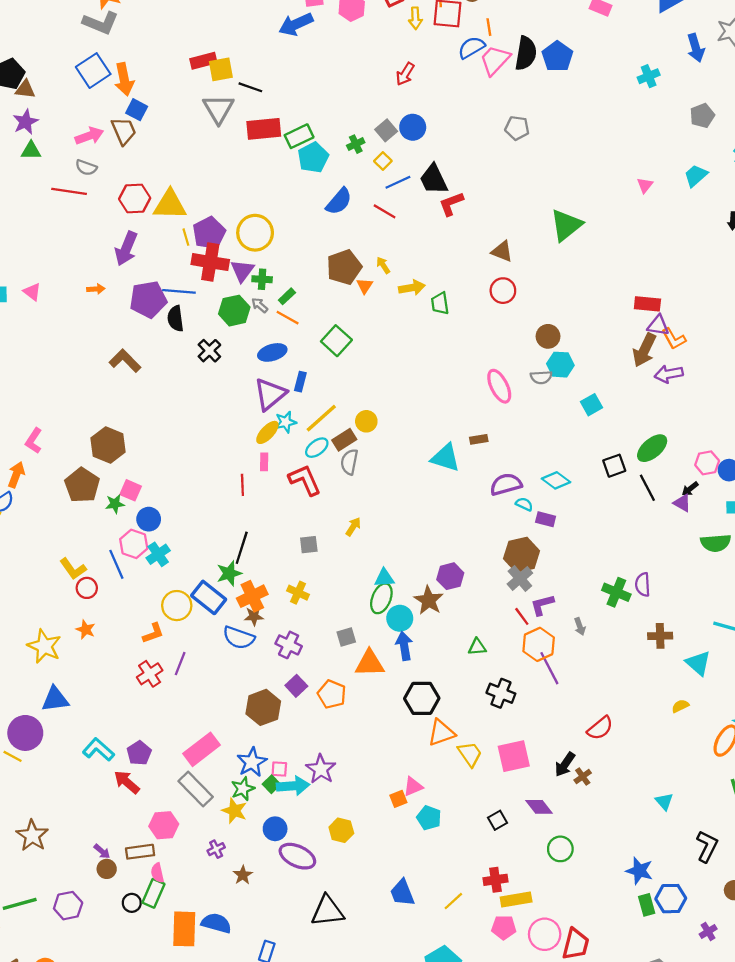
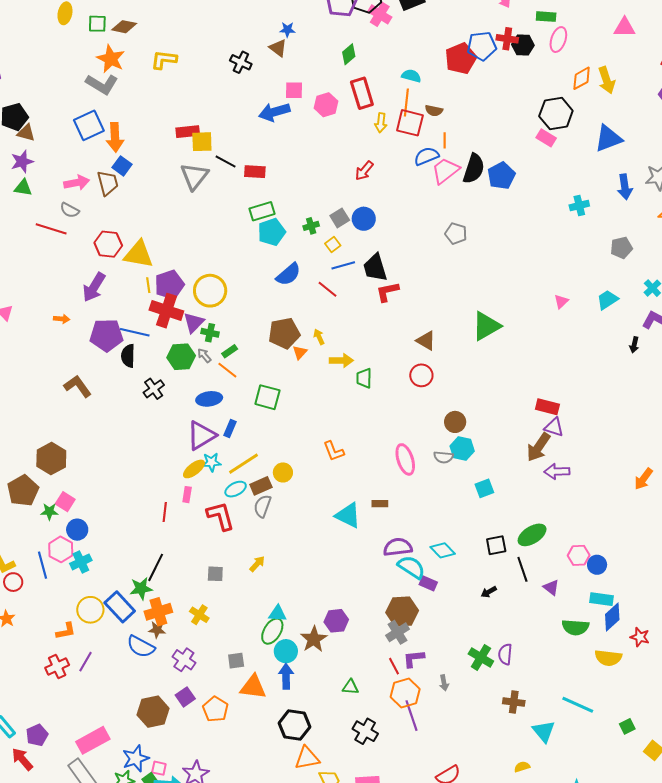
red rectangle: (264, 129) -> (255, 172), moved, size x0.7
orange L-shape: (674, 339) -> (334, 451), moved
green square: (336, 341) -> (267, 397), turned -36
black arrow: (690, 489) -> (489, 592), moved
cyan semicircle: (524, 504) -> (411, 567), size x1.8

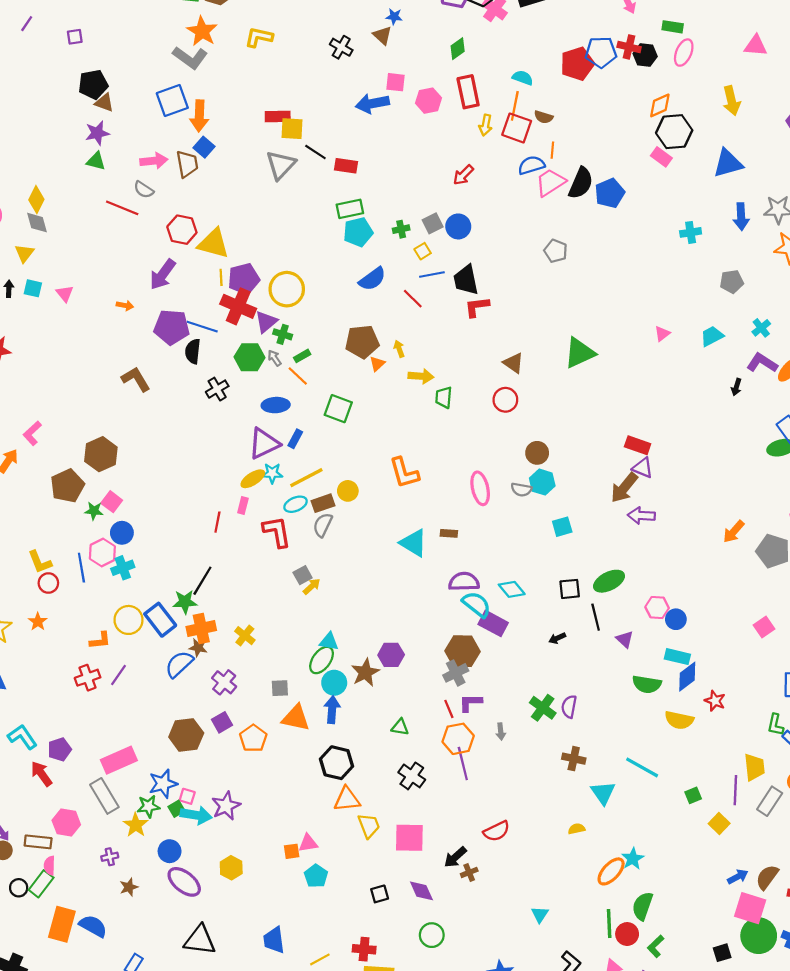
orange diamond: (582, 78) -> (660, 105), moved
orange L-shape: (334, 451) -> (404, 473), size x1.4
gray square: (215, 574) -> (303, 575), moved, turned -36
purple rectangle: (428, 583) -> (493, 623), size x1.5
blue semicircle: (141, 647) -> (179, 664), turned 104

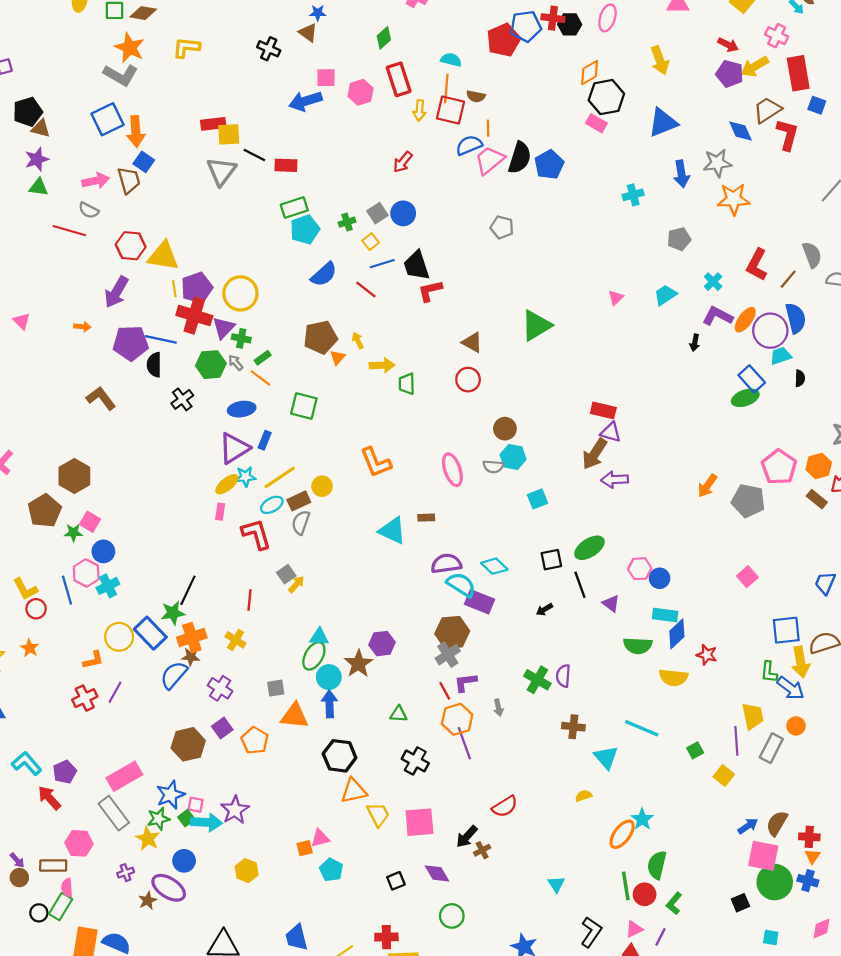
red line: (217, 522) -> (250, 600), moved
purple ellipse: (184, 882) -> (169, 888), moved

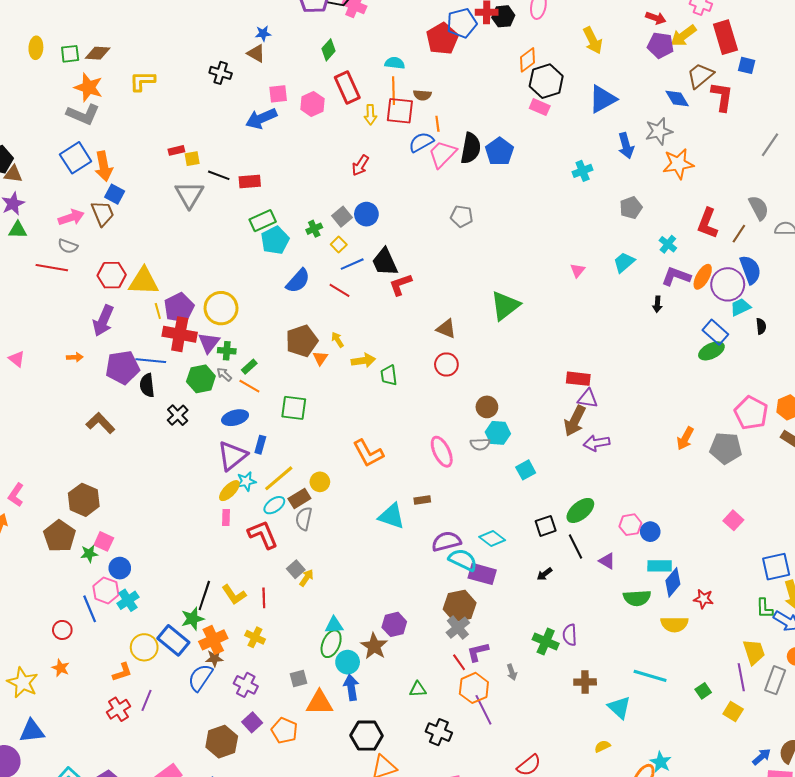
red rectangle: (213, 124) -> (176, 150), size x0.7
yellow square: (229, 134) -> (192, 159), size x0.7
yellow L-shape: (25, 589) -> (234, 595), moved

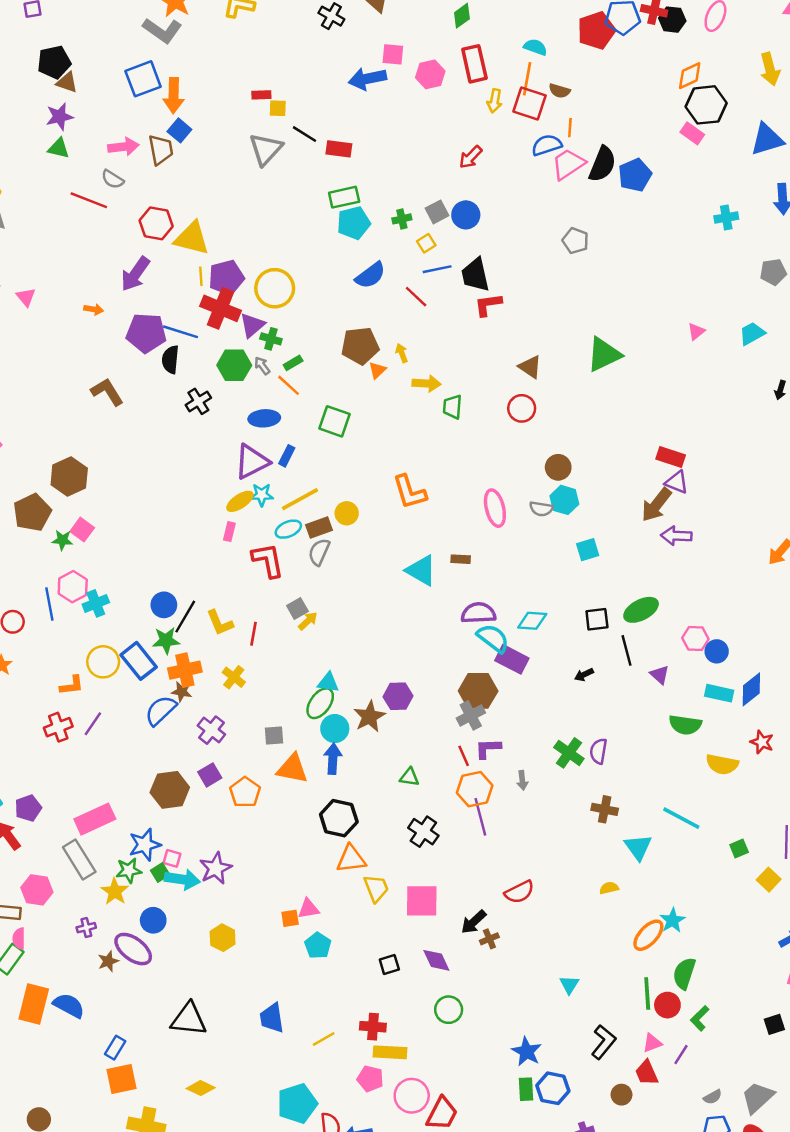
cyan diamond: (492, 539) -> (532, 621), turned -45
blue circle: (120, 568) -> (164, 605), moved
blue diamond: (673, 582) -> (751, 689), moved

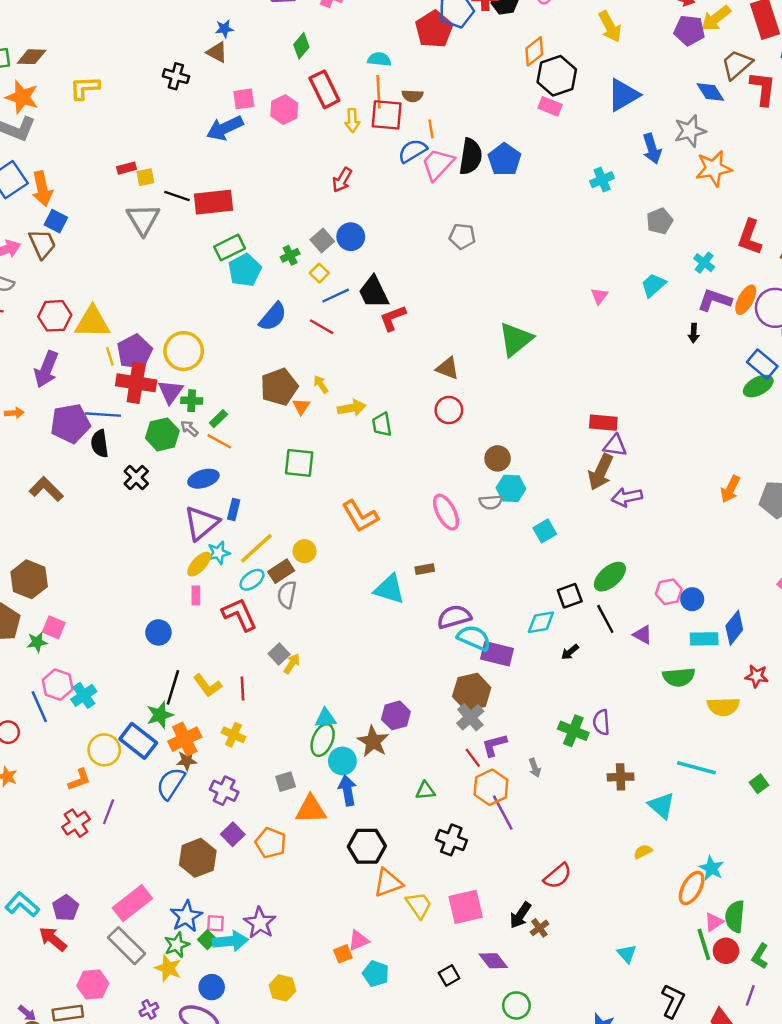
red rectangle: (339, 149) -> (213, 202), size x1.5
green square: (334, 421) -> (299, 463), moved
blue circle: (164, 605) -> (158, 632), moved
cyan diamond: (532, 621) -> (541, 622), moved
pink triangle: (652, 1043) -> (714, 922), moved

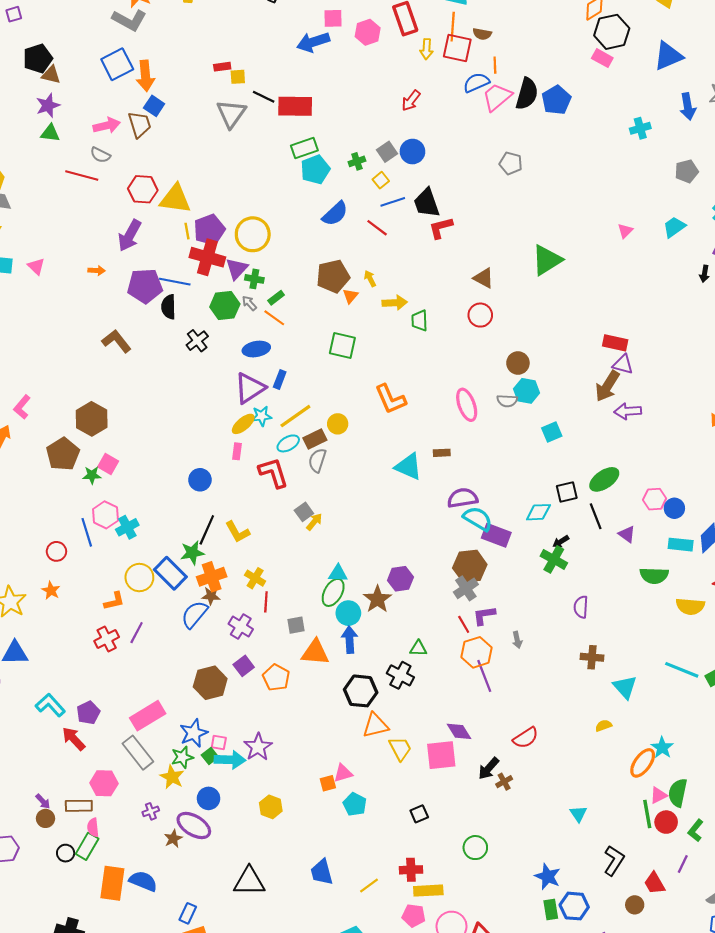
red line: (243, 688) -> (266, 602), moved
green cross: (573, 731) -> (554, 559), moved
cyan line: (696, 768) -> (682, 670), moved
black cross: (451, 840) -> (400, 675), moved
purple diamond: (493, 961) -> (459, 731), moved

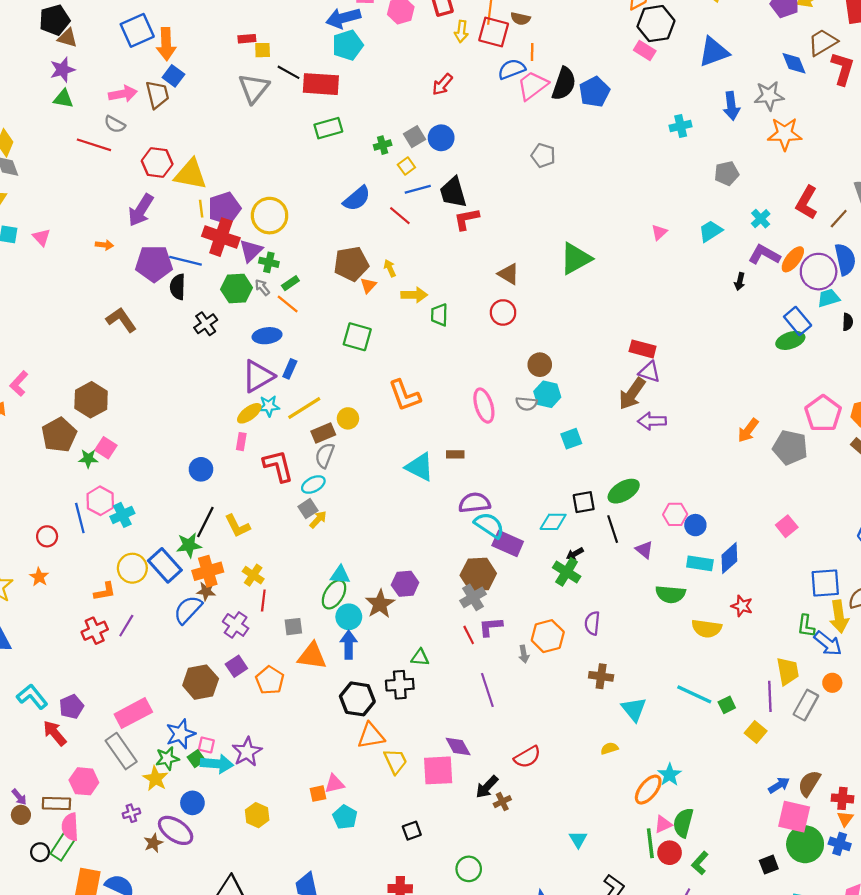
cyan pentagon: (315, 170) -> (348, 45), moved
cyan ellipse: (288, 443) -> (313, 485), moved
orange hexagon: (476, 652) -> (548, 636), moved
black cross: (400, 675) -> (400, 685), turned -35
pink semicircle: (93, 827) -> (70, 827), size x1.4

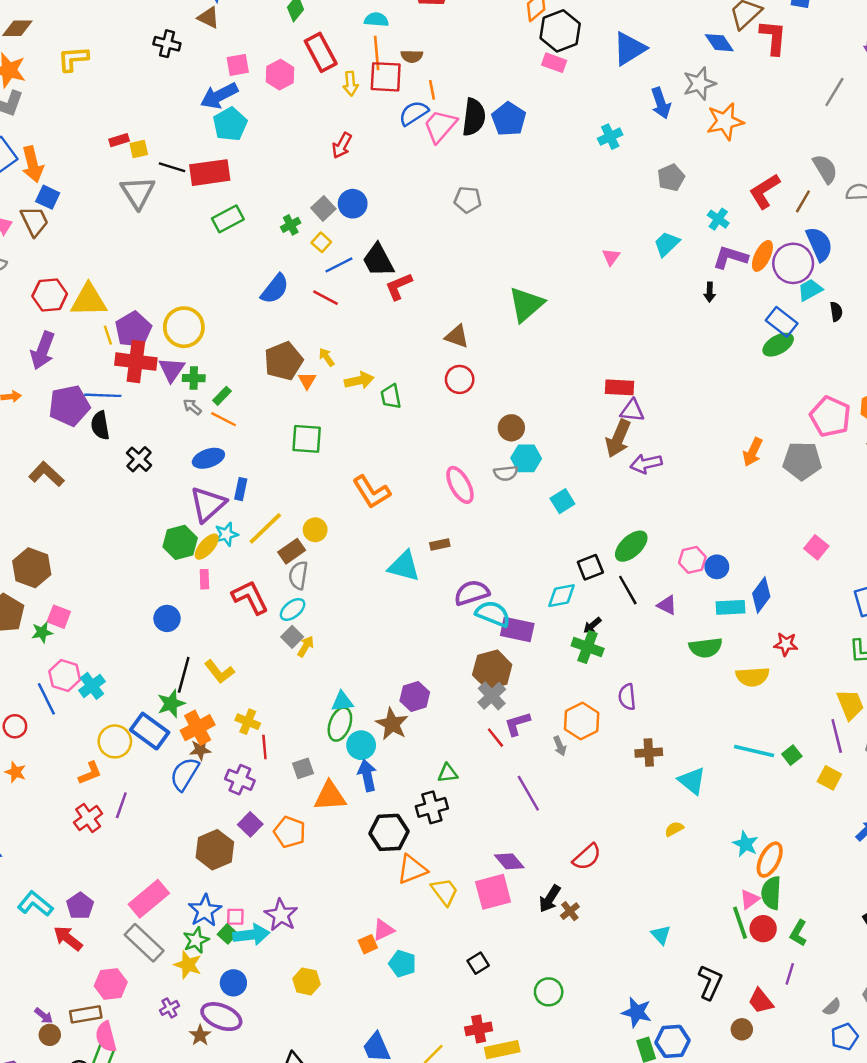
red L-shape: (807, 203) -> (765, 191), turned 40
green hexagon: (237, 289) -> (180, 542), moved
orange ellipse: (648, 790) -> (770, 860), moved

